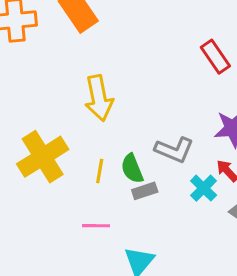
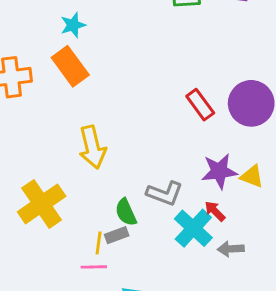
yellow line: (100, 171) -> (99, 243), moved
cyan cross: (204, 188) -> (193, 228), size x1.5
gray rectangle: (145, 191) -> (117, 235), moved

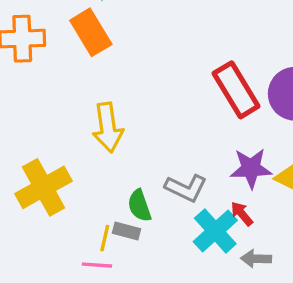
red rectangle: (200, 105) -> (236, 90), size x1.5
gray rectangle: (117, 235) -> (126, 231), turned 30

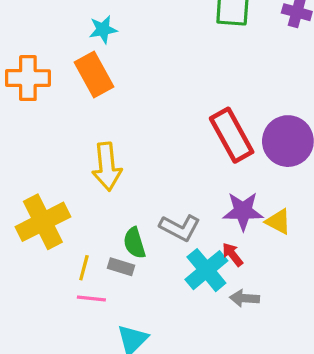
yellow line: (105, 238) -> (84, 268), moved

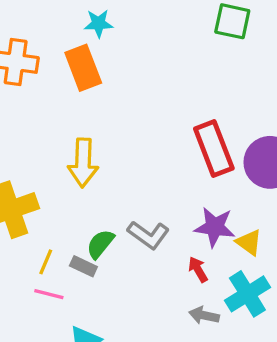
green semicircle: (134, 243) -> (100, 244), turned 48
cyan cross: (206, 270) -> (247, 294), moved

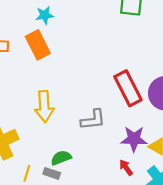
gray L-shape: (148, 235) -> (93, 120), moved, turned -36
green semicircle: (100, 244) -> (61, 158), turned 36

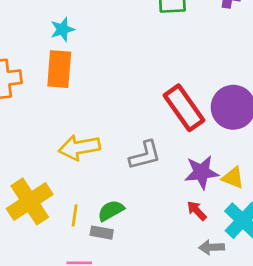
orange rectangle: (38, 45) -> (59, 69), turned 40
yellow arrow: (44, 106) -> (79, 147), turned 92
yellow line: (27, 173) -> (75, 215), moved

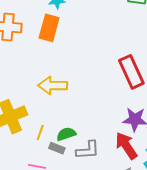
gray L-shape: (145, 155) -> (88, 150), moved
red arrow: (197, 211) -> (126, 146), size x1.8

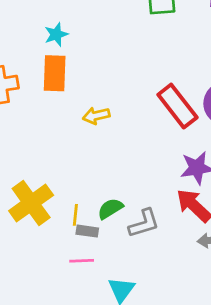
yellow arrow: (53, 86) -> (96, 116), moved, size x0.7
gray rectangle: (57, 148) -> (87, 231), moved

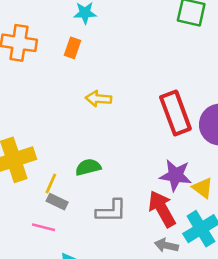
orange rectangle: (55, 73) -> (72, 48), size x0.6
green semicircle: (110, 209) -> (88, 167), moved

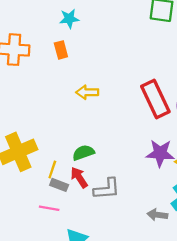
orange rectangle: (72, 48) -> (61, 50), turned -30
red arrow: (162, 209) -> (79, 177), moved, size x0.7

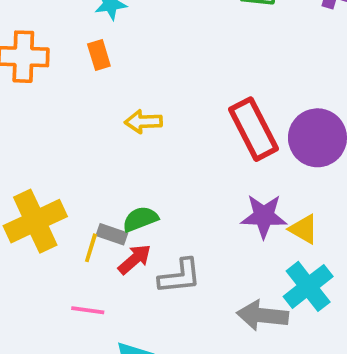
red arrow: (79, 177) -> (135, 259), turned 85
gray rectangle: (59, 185) -> (112, 234), moved
gray arrow: (157, 215) -> (262, 315), size x1.5

